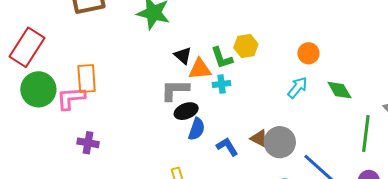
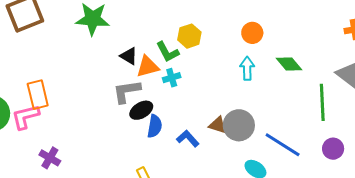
cyan arrow: (298, 87) -> (247, 68), turned -30
purple cross: (88, 143) -> (50, 158), turned 30

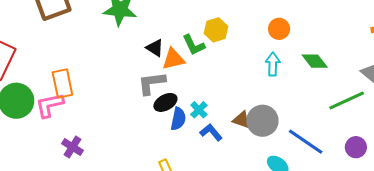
cyan cross: (172, 78) -> (199, 110), moved, turned -30
green line: (322, 102) -> (347, 101), turned 66

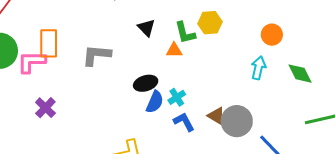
orange triangle: (173, 59) -> (174, 50), moved, size x0.7
gray L-shape: (152, 83) -> (96, 55), moved

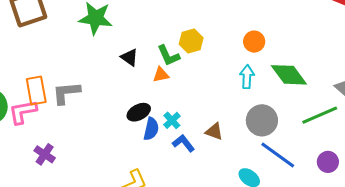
gray L-shape: (96, 55) -> (66, 93), moved
green diamond: (300, 74) -> (289, 75), size x1.4
gray circle: (237, 121) -> (262, 120), moved

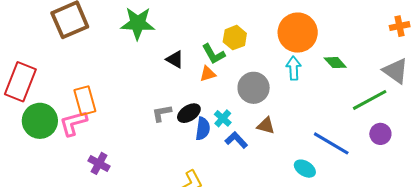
orange circle: (254, 42) -> (298, 33), size x1.8
green diamond: (289, 75) -> (335, 63), size x0.6
gray L-shape: (66, 93) -> (162, 113), moved, size x0.7
gray circle: (262, 120) -> (254, 88), moved
purple circle: (328, 162) -> (380, 134), moved

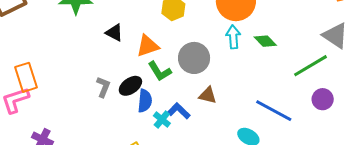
green L-shape: (214, 54) -> (160, 71), moved
green diamond: (335, 63) -> (265, 41), moved
orange triangle: (208, 74) -> (148, 46), size x1.4
gray L-shape: (162, 113) -> (103, 87), turned 125
cyan cross: (223, 118) -> (162, 119), moved

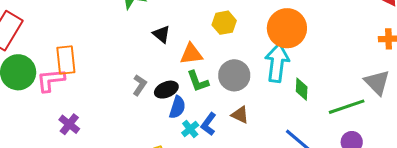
cyan arrow: (233, 37) -> (277, 63), size x1.6
green diamond: (265, 41) -> (302, 89), moved, turned 35
blue L-shape: (179, 111) -> (208, 124), turned -110

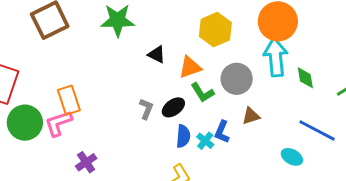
yellow hexagon: (224, 23) -> (215, 30), size x1.4
blue semicircle: (177, 107) -> (183, 136), moved
brown triangle: (240, 115) -> (251, 116), turned -30
purple cross: (69, 124) -> (86, 162), turned 30

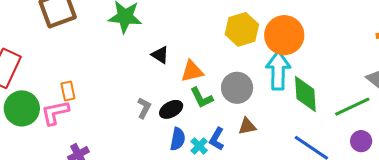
yellow hexagon: (215, 30) -> (242, 29), moved
green diamond: (305, 78) -> (305, 94), size x1.6
orange rectangle: (69, 100) -> (68, 91), size x0.7

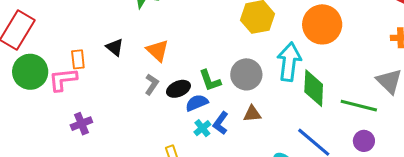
orange circle: (284, 35) -> (322, 24), moved
black triangle: (160, 55) -> (115, 47), moved
orange triangle: (192, 71) -> (158, 51), moved, turned 50
green line: (352, 107) -> (359, 106), turned 33
blue semicircle: (178, 139) -> (197, 103), moved, turned -130

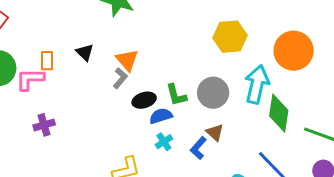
gray L-shape: (152, 84) -> (120, 78), moved
brown triangle: (252, 114) -> (215, 132), turned 42
blue L-shape: (221, 123) -> (198, 148), moved

